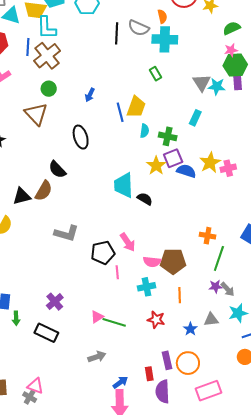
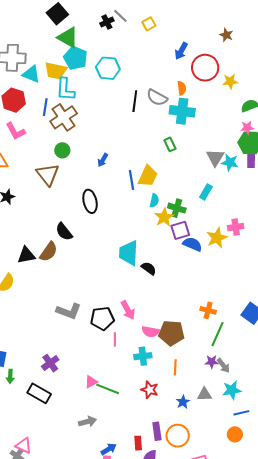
yellow star: (156, 166) -> (164, 217), moved
pink cross: (228, 168) -> (236, 227), moved
gray L-shape: (66, 233) -> (69, 311), moved

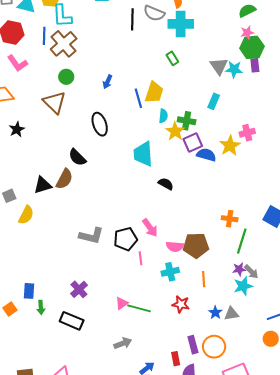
cyan trapezoid: (129, 253) -> (143, 154), moved
cyan star: (232, 390) -> (243, 286), moved
gray triangle: (204, 394) -> (231, 314), moved

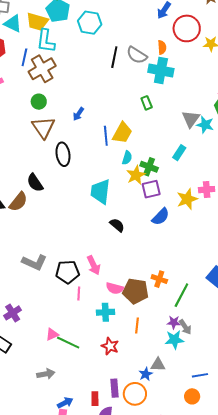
brown triangle: (54, 102) -> (43, 127), moved
blue semicircle: (206, 155) -> (161, 217), moved, turned 108
orange cross: (230, 219) -> (159, 279), moved
blue star: (215, 313) -> (146, 374), moved

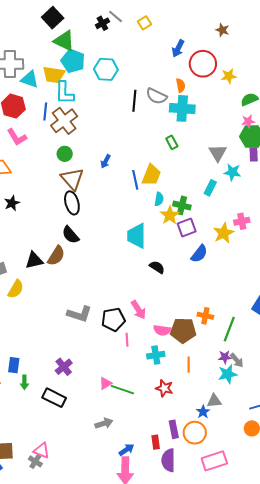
cyan star: (205, 125) -> (232, 172), moved
black ellipse: (63, 154) -> (72, 203), moved

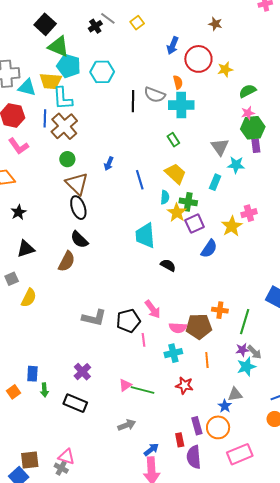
yellow trapezoid: (151, 175) -> (175, 174), moved, turned -65
black triangle: (34, 260) -> (26, 249), moved

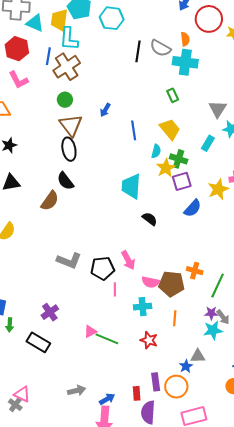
yellow trapezoid: (51, 81) -> (59, 20), turned 85
gray arrow: (127, 425) -> (77, 391), moved

